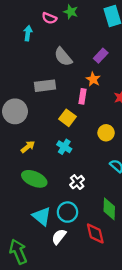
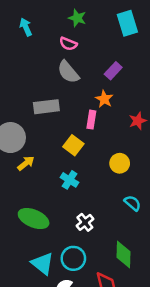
pink semicircle: (49, 18) -> (68, 44), moved
cyan arrow: (28, 33) -> (26, 27), moved, turned -32
yellow arrow: (28, 147) -> (26, 163), moved

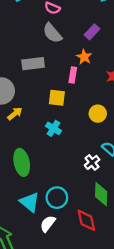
yellow square: (73, 145) -> (57, 98), turned -30
green ellipse: (34, 219) -> (22, 162), turned 55
white cross: (85, 222) -> (92, 162), moved

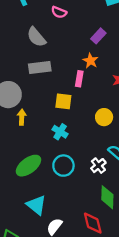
gray semicircle: (52, 33) -> (36, 37), moved
yellow arrow: (15, 114) -> (22, 117), turned -49
green ellipse: (22, 162) -> (28, 166), turned 65
cyan circle: (57, 198) -> (63, 166), moved

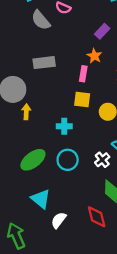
gray semicircle: (36, 37) -> (41, 20), moved
yellow square: (63, 101) -> (82, 99), moved
cyan cross: (60, 132) -> (64, 126), turned -32

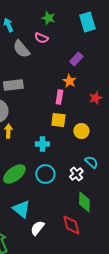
gray rectangle: (44, 63) -> (13, 85), moved

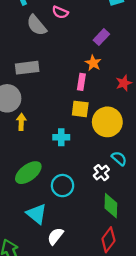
yellow circle: (81, 131) -> (107, 122), size x1.6
cyan circle: (45, 174) -> (63, 186), moved
red diamond: (71, 225) -> (108, 240), moved, turned 50

